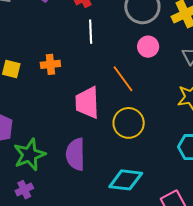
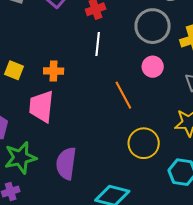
pink trapezoid: (87, 103) -> (41, 106), moved
yellow circle: (129, 123) -> (144, 143), moved

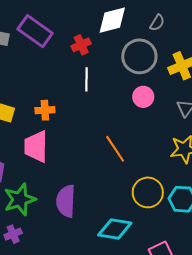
orange line: (123, 95) -> (115, 149), moved
yellow circle: (144, 143) -> (148, 192), moved

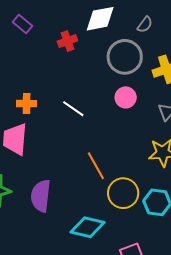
purple rectangle: (35, 31) -> (23, 24), size x0.6
white line: (86, 79) -> (73, 109), moved, turned -60
orange line: (115, 149) -> (96, 166), moved

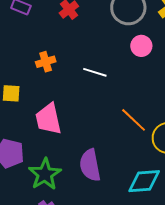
orange cross: (27, 104) -> (46, 62), moved

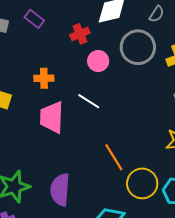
pink circle: (141, 46) -> (98, 61), moved
pink trapezoid: (48, 119) -> (52, 117), moved

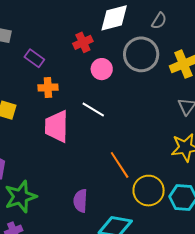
purple rectangle: (34, 19) -> (34, 58), moved
purple semicircle: (60, 190) -> (80, 201), moved, size x0.7

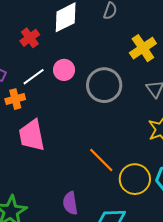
red cross: (83, 42) -> (30, 38), moved
gray circle: (141, 54) -> (104, 85), moved
white line: (93, 109) -> (34, 77), moved, turned -55

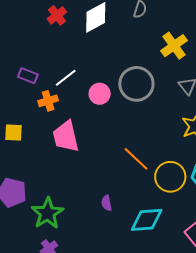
red cross: (30, 38) -> (57, 15), moved
pink circle: (64, 70) -> (100, 94), moved
purple semicircle: (70, 203) -> (107, 203), size x0.7

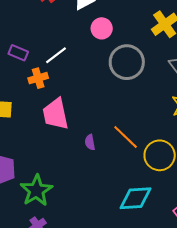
pink circle: (100, 94) -> (102, 28), moved
purple semicircle: (107, 203) -> (90, 142), moved

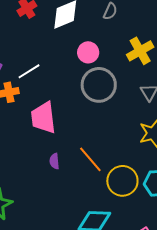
pink circle: (102, 28) -> (88, 52), moved
pink trapezoid: (55, 114) -> (43, 118), moved

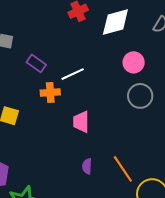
gray circle: (99, 85) -> (140, 96), size x0.7
pink trapezoid: (43, 118) -> (81, 122), size x0.7

